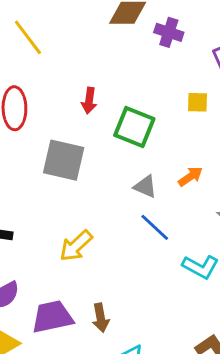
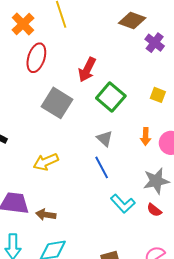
red arrow: (89, 101) -> (87, 70), size x1.4
orange arrow: (190, 176) -> (146, 136), moved, turned 108
brown arrow: (101, 318) -> (46, 215), turned 90

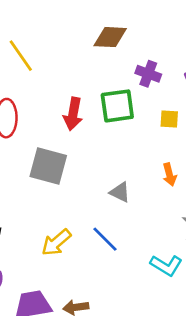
purple cross: (155, 43) -> (148, 74), moved
green square: (111, 97) -> (117, 106), moved, turned -32
blue line: (102, 167) -> (105, 239), moved

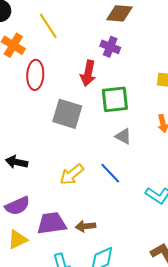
purple cross: (148, 74) -> (110, 47), moved
green square: (117, 106) -> (115, 99), moved

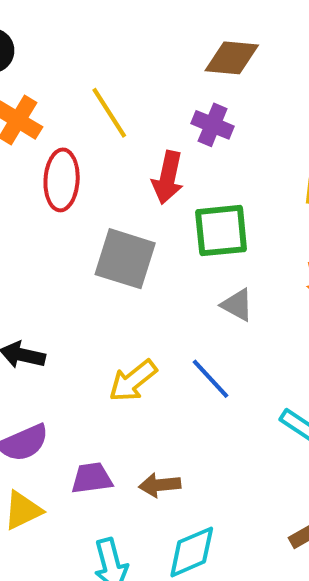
yellow line: (48, 26) -> (109, 113), moved
purple trapezoid: (52, 223) -> (92, 478), size x0.7

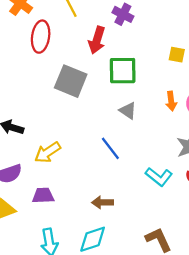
yellow arrow: (133, 381) -> (48, 152), moved
brown arrow: (160, 485) -> (102, 202), moved

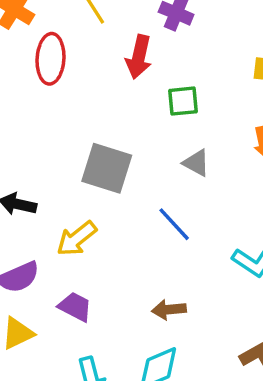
green square: (123, 71) -> (183, 101), size x0.7
gray square: (71, 81) -> (107, 168), moved
purple trapezoid: (43, 196) -> (75, 307), turned 35

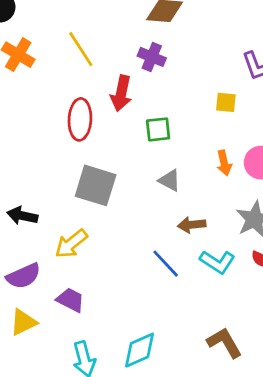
red ellipse: (51, 59) -> (80, 119), moved
blue line: (174, 224) -> (166, 264), moved
brown arrow: (169, 310) -> (192, 225), moved

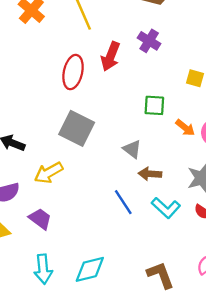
purple cross: (152, 57) -> (149, 41), moved
green square: (158, 129) -> (154, 105), moved
orange arrow: (224, 163) -> (185, 128), turned -48
gray triangle: (170, 180) -> (132, 149), moved

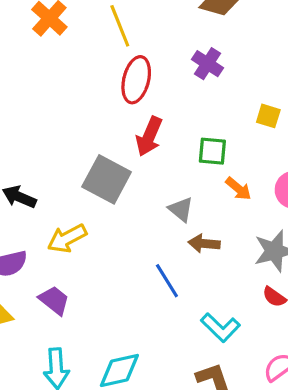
red arrow: (110, 56) -> (149, 136), moved
red ellipse: (73, 72) -> (136, 80), moved
orange arrow: (185, 128) -> (238, 189), moved
cyan L-shape: (166, 208) -> (220, 328), moved

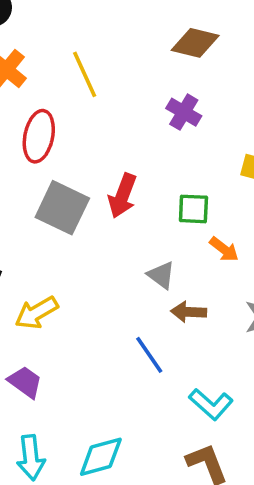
red ellipse: (136, 80) -> (39, 136), moved
gray square: (107, 179) -> (62, 208), moved

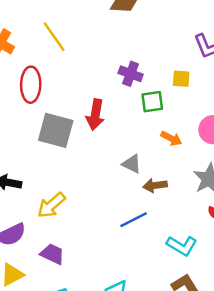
purple cross: (184, 112) -> (131, 74), moved
green square: (193, 209) -> (152, 102), moved
blue line: (149, 355) -> (134, 220), turned -72

